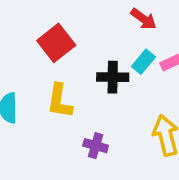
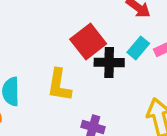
red square: (56, 43) -> (88, 41), moved

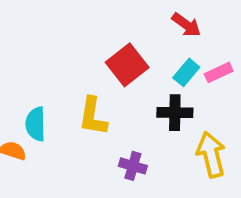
black cross: (109, 62) -> (175, 113), moved

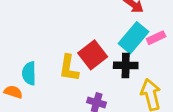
red square: (127, 65) -> (93, 55), moved
cyan rectangle: (186, 72) -> (134, 38), size x1.6

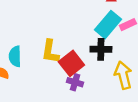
red square: (93, 55) -> (71, 63), moved

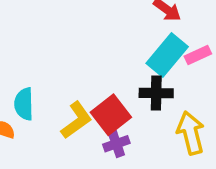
yellow L-shape: (50, 52) -> (76, 120), moved, turned -135
purple cross: (75, 82) -> (116, 144), turned -35

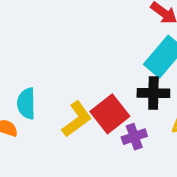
purple cross: (116, 144) -> (134, 137), moved

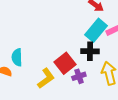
yellow L-shape: (77, 119) -> (46, 78), moved

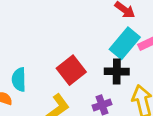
red square: (65, 63) -> (71, 70), moved

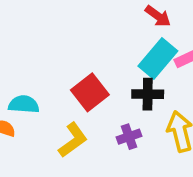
cyan semicircle: (19, 79) -> (24, 104), turned 95

